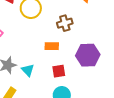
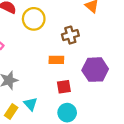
cyan triangle: (28, 70) -> (30, 104), moved

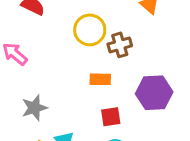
yellow circle: (34, 19) -> (90, 30), moved

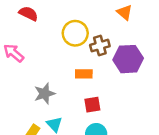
purple hexagon: (154, 93) -> (128, 59), moved
gray star: (34, 108) -> (44, 94), moved

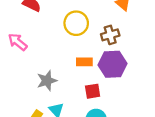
brown cross: (100, 46) -> (110, 35), moved
purple hexagon: (128, 59) -> (113, 64), moved

